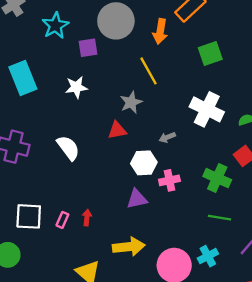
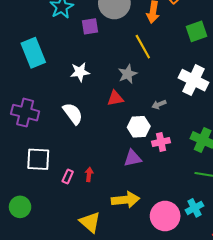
white star: (76, 87) -> (80, 72), moved
white square: (29, 216) -> (38, 159), moved

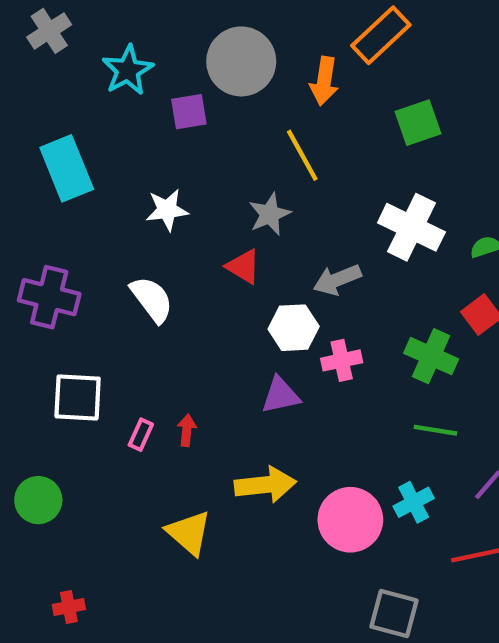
red triangle: (115, 98) -> (243, 267), turned 42
gray arrow: (159, 104) -> (337, 280), size x1.5

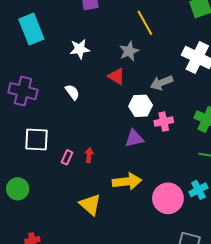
white semicircle: (152, 299) -> (72, 92), size x0.7

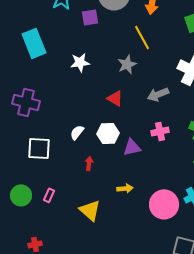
red triangle: (116, 76) -> (115, 98), moved
white semicircle: (72, 92) -> (77, 132), moved, turned -105
white hexagon: (141, 106) -> (108, 133), moved
pink rectangle: (67, 157) -> (49, 195), moved
yellow arrow: (127, 181) -> (125, 188), size x0.6

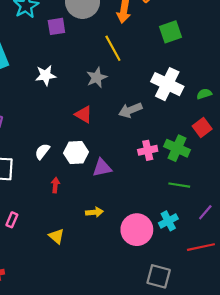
pink cross: (160, 131) -> (148, 150), moved
yellow triangle: (90, 210) -> (56, 236), size x0.7

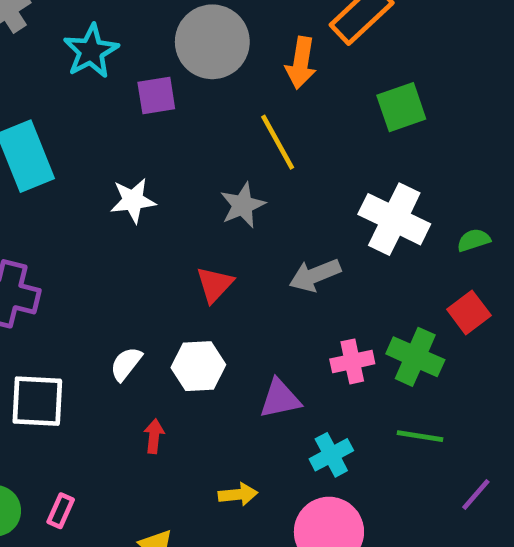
red triangle: (84, 114) -> (215, 284), turned 42
purple triangle: (102, 168) -> (280, 399), moved
cyan cross: (168, 221) -> (331, 455), moved

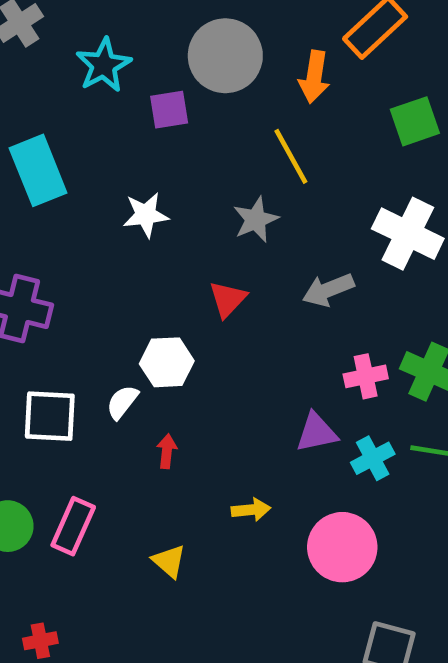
white semicircle: (126, 364) -> (122, 402), moved
white hexagon: (198, 366) -> (167, 362), moved
purple triangle: (280, 399) -> (317, 432), moved
cyan cross: (331, 455) -> (373, 458), moved
pink rectangle: (61, 511) -> (73, 526), size x1.6

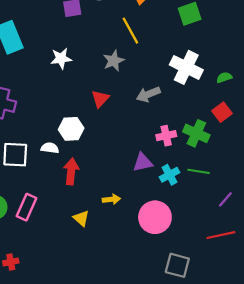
white semicircle: (122, 402) -> (50, 148), turned 60
red arrow: (167, 451) -> (71, 171), size x1.6
yellow triangle: (169, 561) -> (81, 218), moved

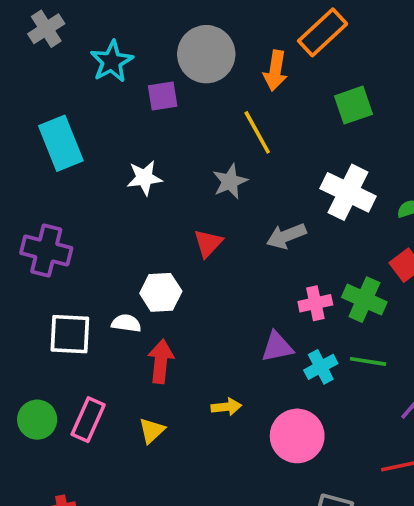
yellow triangle: (81, 218) -> (152, 430), moved, turned 36

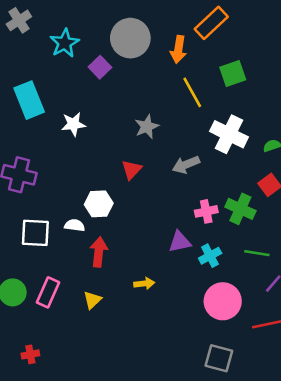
purple square: (163, 96) -> (100, 67), turned -35
yellow line: (257, 132) -> (192, 92), moved
white star: (144, 178) -> (73, 124), moved
green line: (368, 361) -> (257, 253), moved
pink circle: (297, 436) -> (223, 301), moved

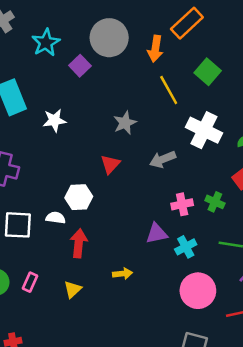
green square: (233, 73) -> (208, 72), turned -30
green cross: (240, 209) -> (215, 202), size x0.7
pink rectangle: (48, 292) -> (30, 282), size x0.7

